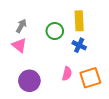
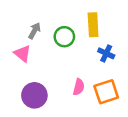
gray arrow: (21, 26) -> (34, 31), moved
blue cross: (79, 45) -> (106, 53), moved

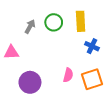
green circle: (64, 37) -> (54, 22), moved
pink triangle: (22, 53) -> (11, 52), moved, turned -42

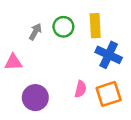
blue cross: (92, 46) -> (109, 55), size x1.5

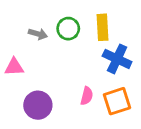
gray arrow: (35, 32) -> (38, 34), turned 77

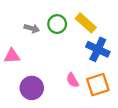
yellow rectangle: (103, 27) -> (86, 23), turned -45
pink semicircle: (87, 96) -> (73, 80), turned 136

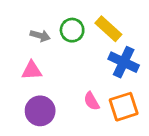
pink triangle: (12, 56) -> (32, 70), moved

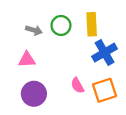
yellow rectangle: (108, 29) -> (92, 24), turned 45
blue cross: (124, 62) -> (105, 53), turned 35

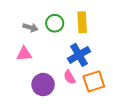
blue cross: (105, 53) -> (79, 55), moved
purple circle: (34, 94) -> (43, 85), moved

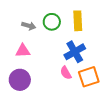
purple circle: (43, 85) -> (20, 80), moved

